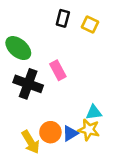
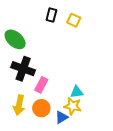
pink rectangle: (58, 70) -> (41, 85), moved, turned 56
blue triangle: (70, 133) -> (62, 117), moved
yellow arrow: (31, 142) -> (19, 105), moved, turned 42

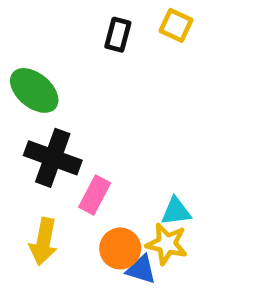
yellow square: (74, 20) -> (176, 25), moved
orange circle: (41, 108) -> (120, 249), moved
blue triangle: (62, 117) -> (141, 269), turned 48

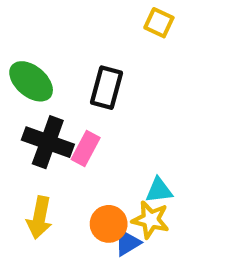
black rectangle: (118, 35) -> (107, 88), moved, size x1.4
pink rectangle: (95, 195) -> (86, 148), moved
blue triangle: (141, 269) -> (127, 243), turned -48

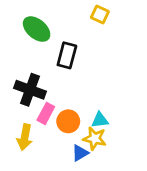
green ellipse: (31, 81) -> (37, 29), moved
pink rectangle: (86, 148) -> (46, 113), moved
orange circle: (109, 224) -> (68, 121), moved

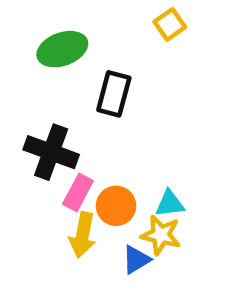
yellow square: (100, 15) -> (170, 24), turned 30
green ellipse: (37, 29) -> (62, 49), turned -60
yellow arrow: (25, 137) -> (82, 235), moved

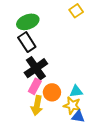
black rectangle: (114, 94) -> (27, 42), moved, turned -48
black cross: (51, 152) -> (36, 68), moved, turned 35
blue triangle: (136, 260) -> (78, 117), moved, turned 40

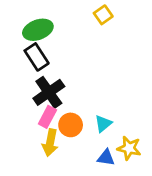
cyan triangle: (76, 91) -> (103, 124), turned -32
yellow star: (72, 105) -> (129, 148), moved

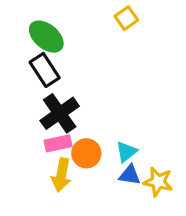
green ellipse: (38, 30) -> (46, 37), turned 60
pink rectangle: (47, 117) -> (58, 143), turned 50
blue triangle: (106, 158) -> (130, 175), moved

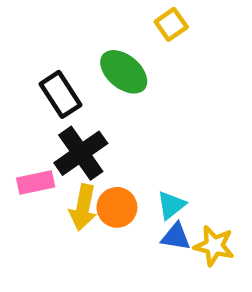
green ellipse: (46, 37) -> (124, 72), moved
pink rectangle: (58, 143) -> (36, 183), moved
yellow arrow: (61, 175) -> (83, 207), moved

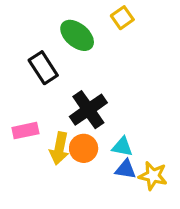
green ellipse: (124, 72) -> (77, 35), moved
black cross: (81, 153) -> (88, 110), moved
cyan triangle: (171, 205) -> (122, 147), turned 50

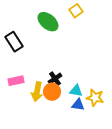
black rectangle: (43, 68) -> (14, 42), moved
black cross: (88, 110) -> (55, 79), moved, size x0.6
yellow star: (153, 176) -> (95, 98), moved

